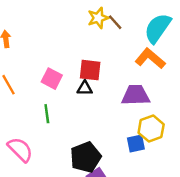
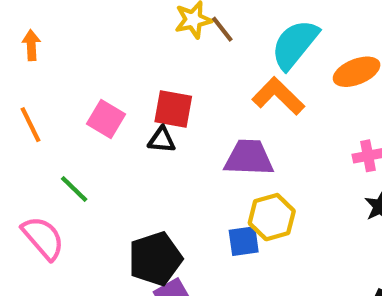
green line: (47, 114) -> (74, 189), moved, turned -42

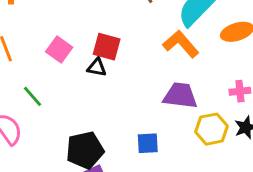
purple trapezoid: (249, 158) -> (180, 96), moved
yellow hexagon: (272, 217) -> (212, 129), moved

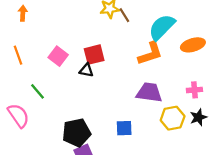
orange L-shape: (181, 44) -> (150, 53), turned 112
red square: (107, 47) -> (94, 55), turned -30

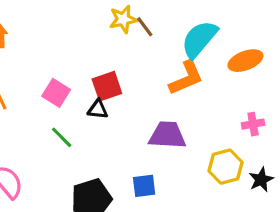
green line: (38, 91) -> (62, 137), moved
purple trapezoid: (149, 92) -> (167, 135), moved
black star: (198, 117) -> (261, 180), moved
blue square: (124, 128) -> (144, 186), moved

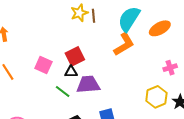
brown line: (145, 27) -> (94, 16), turned 40
purple trapezoid: (167, 135) -> (88, 84), moved
green line: (62, 137) -> (63, 92), moved

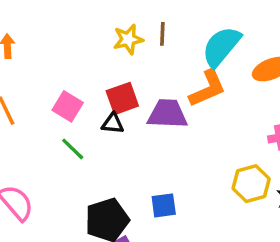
yellow star: (79, 13) -> (128, 39), moved
purple trapezoid: (88, 84) -> (167, 114), moved
green line: (63, 92) -> (73, 149), moved

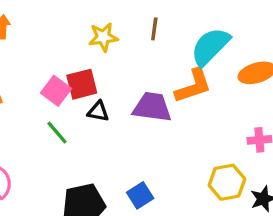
yellow star: (128, 39) -> (103, 37), moved
red square: (122, 98) -> (82, 84), moved
blue square: (164, 205) -> (140, 195), turned -30

